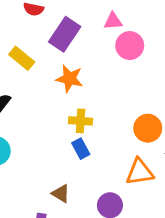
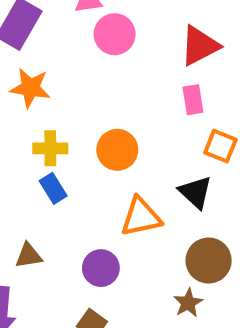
orange circle: (148, 128) -> (117, 150), moved
brown triangle: (61, 194) -> (28, 256), turned -36

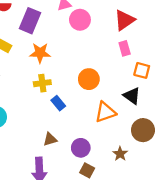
yellow cross: (50, 148) -> (42, 83), moved
purple circle: (101, 268) -> (81, 148), moved
brown star: (188, 303) -> (120, 154), moved

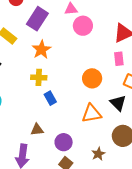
orange star: (40, 53) -> (41, 50), turned 30
orange circle: (89, 79) -> (92, 78), moved

